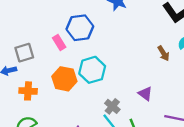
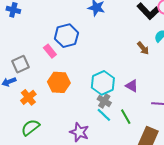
cyan hexagon: (92, 70) -> (103, 83), moved
orange cross: (28, 91) -> (28, 97), turned -35

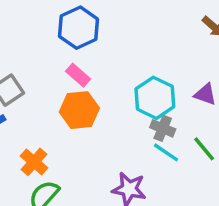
pink rectangle: (50, 51) -> (78, 75), moved
orange cross: (28, 97) -> (34, 162), moved

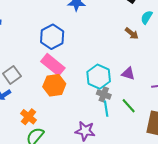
pink rectangle: (78, 75) -> (53, 65), size x1.6
cyan line: (166, 152) -> (106, 109), turned 49

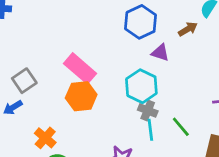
brown arrow: (132, 33) -> (188, 29), turned -72
blue hexagon: (52, 37) -> (141, 22), moved
purple triangle: (128, 74) -> (160, 53), moved

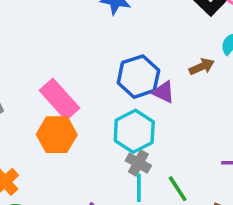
blue hexagon: (141, 22) -> (138, 77), moved

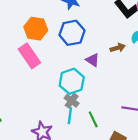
blue hexagon: (138, 77) -> (72, 33), moved
orange hexagon: (57, 135) -> (36, 29), moved

